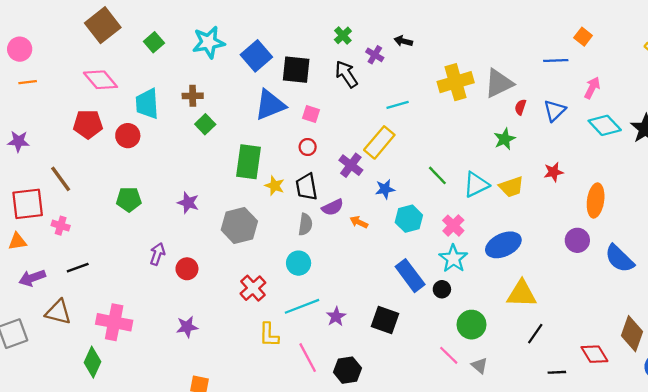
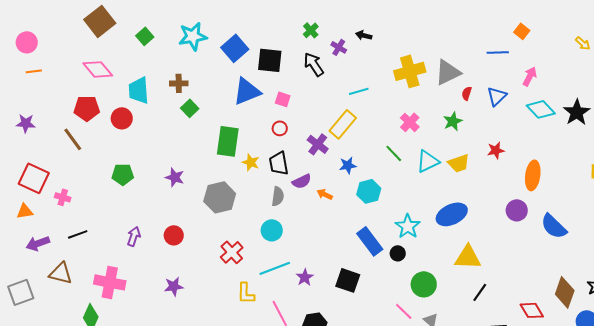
brown line: (61, 179) -> (73, 139), moved
red square: (28, 204) -> (34, 178), turned 32
pink cross: (453, 226) -> (410, 122), moved
purple arrow: (157, 254) -> (134, 236), moved

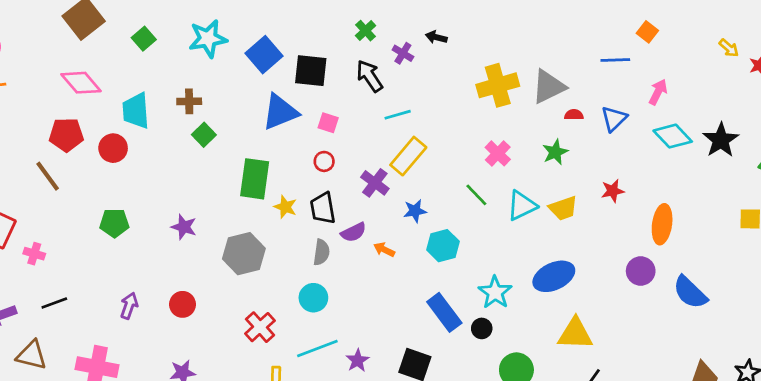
cyan line: (359, 91) -> (398, 115), moved
red semicircle: (467, 93) -> (574, 115), turned 72

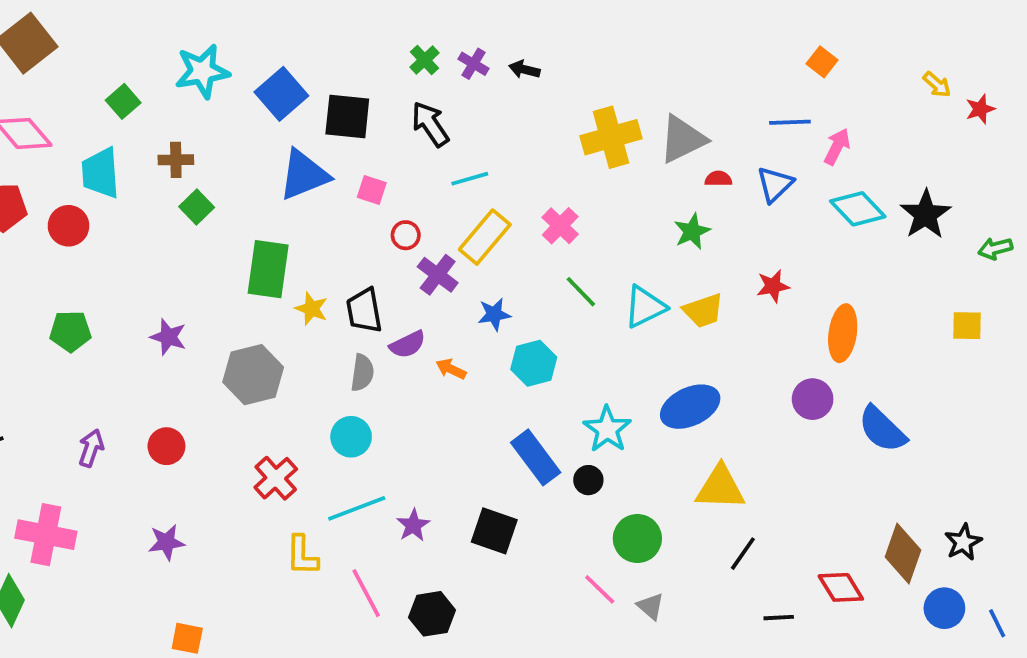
green square: (144, 39) -> (123, 101), moved
purple cross: (403, 53) -> (473, 64), moved
blue line: (615, 60) -> (790, 122), moved
pink cross: (498, 153) -> (560, 226), moved
red circle: (324, 161) -> (406, 235), moved

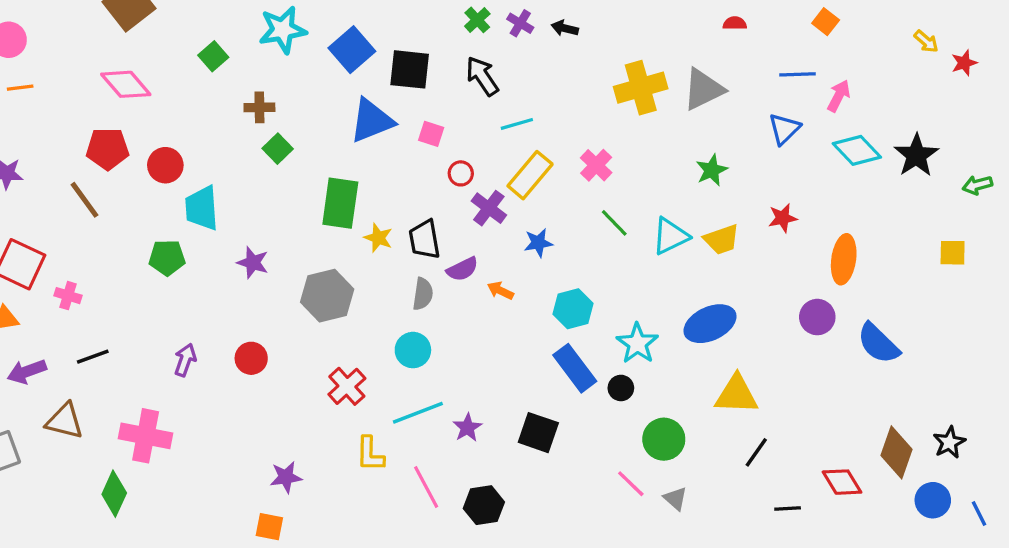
cyan trapezoid: (101, 173) -> (202, 208), moved
red semicircle: (718, 179) -> (735, 23), moved
cyan hexagon: (534, 363) -> (573, 309), moved
purple star: (166, 542) -> (286, 477), moved

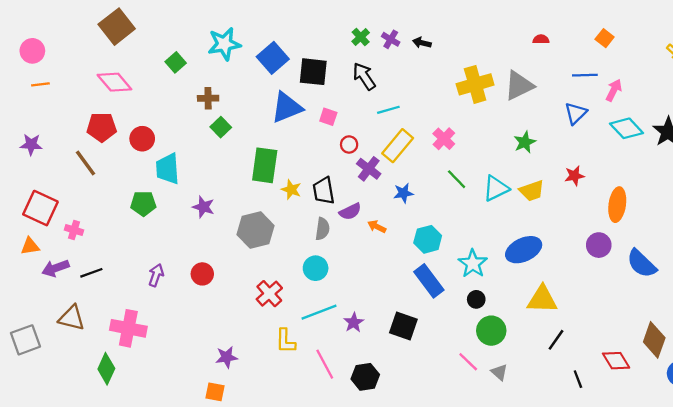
purple arrow: (27, 371) -> (55, 268), moved
black circle: (621, 388) -> (476, 299), moved
black line: (788, 508) -> (578, 379), turned 72

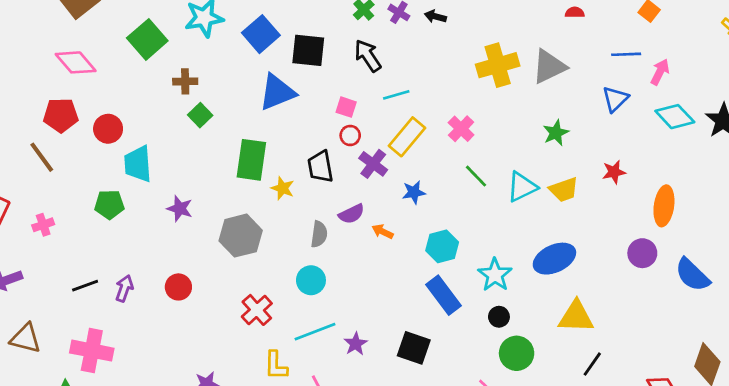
green square: (176, 62) -> (147, 39), size x1.6
pink square: (328, 117) -> (346, 107), moved
black trapezoid: (324, 191) -> (320, 167), moved
pink cross: (74, 230) -> (43, 225), moved, turned -36
black line: (91, 273) -> (85, 286), moved

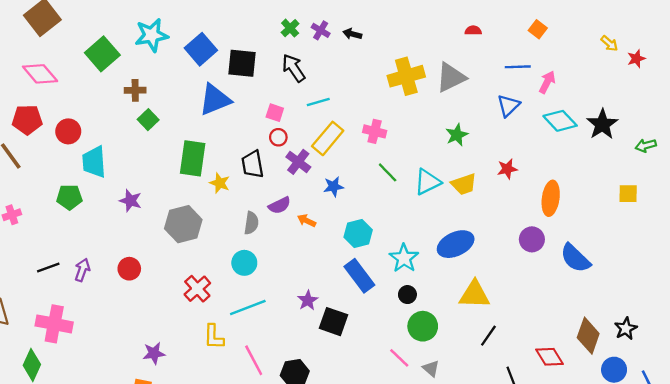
pink cross: (461, 129) -> (375, 131), turned -30
purple star: (356, 344) -> (308, 300), moved

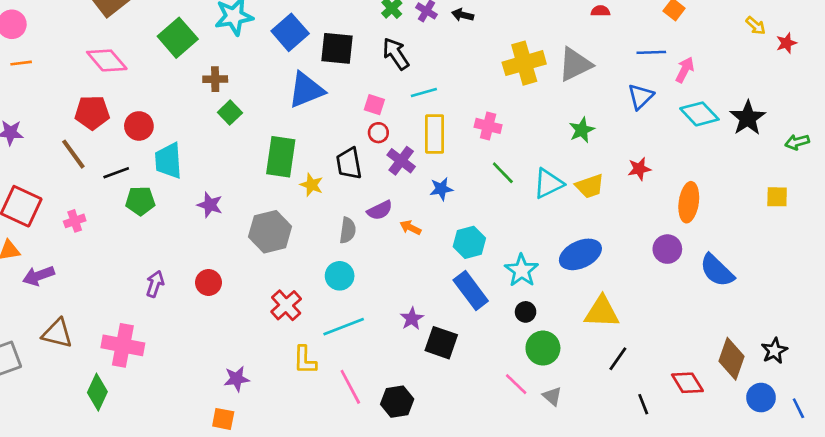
yellow rectangle: (328, 138) -> (435, 134), turned -40
black line: (48, 268) -> (116, 173), moved

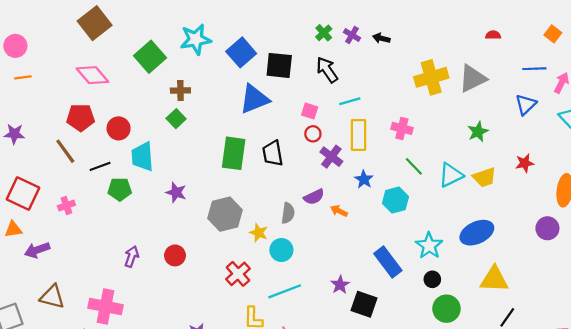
green square: (230, 113) -> (176, 119), moved
black trapezoid: (349, 163) -> (273, 153), moved
yellow star: (311, 185) -> (259, 233), moved
blue star: (441, 189) -> (364, 179), turned -30
cyan hexagon: (469, 242) -> (395, 200), moved

